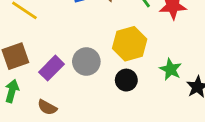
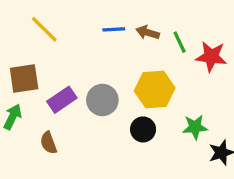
green star: (171, 69) -> (195, 127), turned 30
brown semicircle: (47, 107) -> (49, 143), turned 30

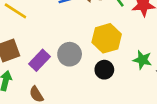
green star: (195, 127) -> (142, 60), turned 30

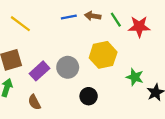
black circle: (104, 70) -> (89, 96), moved

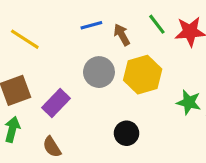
brown arrow: (93, 16) -> (122, 35), moved, turned 56
gray circle: (68, 67) -> (99, 72), moved

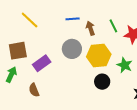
green star: (189, 102) -> (125, 65), moved
black circle: (127, 133) -> (102, 82), moved

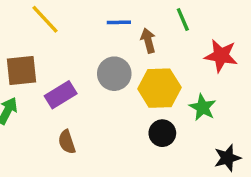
green line: (113, 26) -> (183, 19), moved
brown semicircle: (34, 90) -> (67, 142), moved

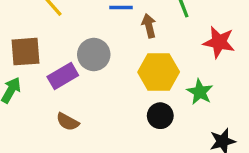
gray circle: (114, 74) -> (94, 54), moved
brown semicircle: (67, 142) -> (68, 122), turned -45

